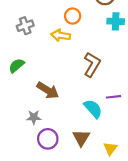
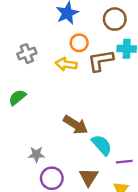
brown L-shape: (92, 65) -> (101, 61), moved, turned -130
brown arrow: (48, 90) -> (76, 125), moved
purple line: (114, 97) -> (124, 162), moved

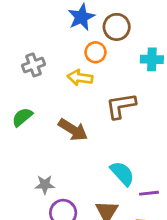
brown circle: (115, 19) -> (117, 27), moved
brown L-shape: (101, 61) -> (121, 106), moved
brown arrow: (76, 125) -> (73, 130), moved

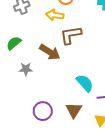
brown L-shape: (121, 106) -> (71, 35), moved
gray star: (45, 185) -> (26, 69), moved

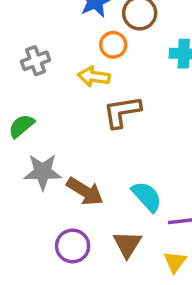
brown arrow: (50, 52) -> (85, 191), moved
gray star: (26, 69) -> (43, 172), size x1.5

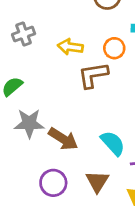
orange circle: (113, 45) -> (114, 48), moved

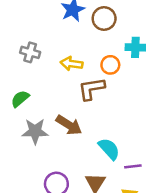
gray cross: (24, 34) -> (30, 52), turned 36
brown arrow: (63, 139) -> (69, 125), moved

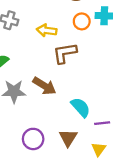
orange circle: (110, 65) -> (82, 21), moved

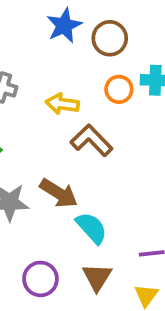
brown L-shape: (65, 53) -> (92, 140), turned 55
cyan semicircle: (81, 107) -> (92, 228), moved

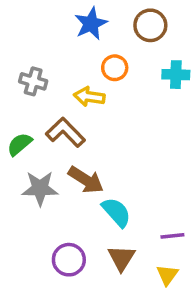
brown circle: (110, 38) -> (150, 25), moved
orange circle: (119, 89) -> (115, 68), moved
brown L-shape: (92, 140) -> (65, 132), moved

